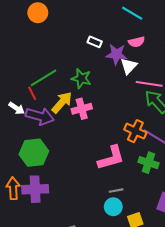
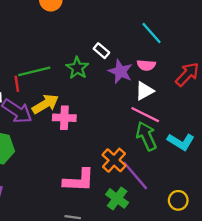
white triangle: (129, 66) -> (144, 91), moved
green star: (81, 78) -> (77, 68), moved

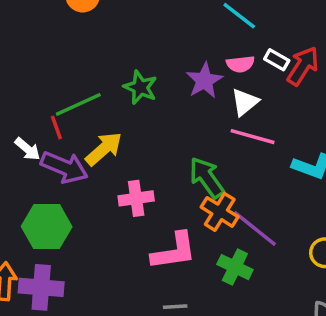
white rectangle: (101, 51) -> (277, 60), moved
purple star: (120, 72) -> (204, 81), turned 30
pink cross: (64, 118) -> (136, 198), moved
green arrow: (146, 136) -> (207, 178), moved

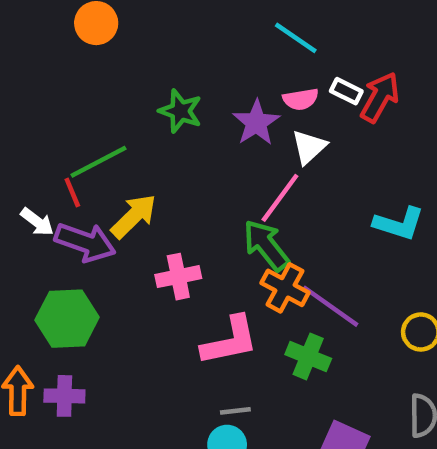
green star: (140, 87) -> (180, 111), moved
pink line: (253, 137) -> (280, 198), moved, turned -66
purple cross: (41, 287) -> (64, 396), size x0.7

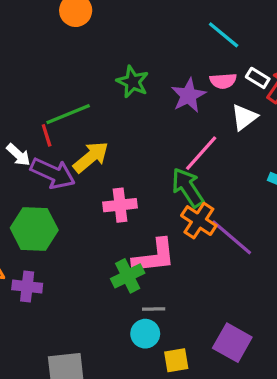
white triangle: (309, 147) -> (244, 117), moved
green cross: (308, 356) -> (128, 276), moved, turned 36

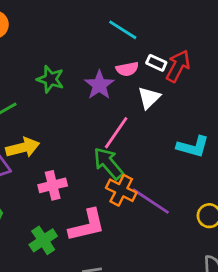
yellow arrow: (91, 157) -> (23, 148), turned 32
green cross: (128, 276) -> (43, 240), moved

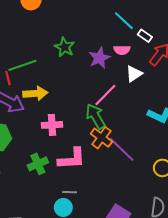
white rectangle: (156, 63) -> (145, 36), moved

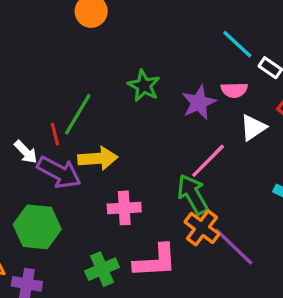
green line: (22, 65) -> (78, 114), turned -40

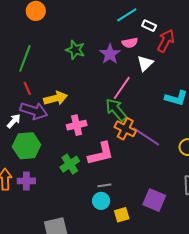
cyan line: (237, 44) -> (127, 15), turned -65
green line: (78, 114) -> (25, 58), moved
white arrow: (26, 152) -> (14, 121), moved, turned -84

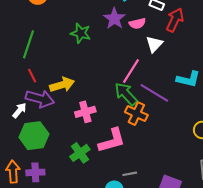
purple star: (110, 54) -> (114, 19), moved
purple line: (146, 137) -> (154, 93), moved
gray line: (104, 185) -> (130, 174), moved

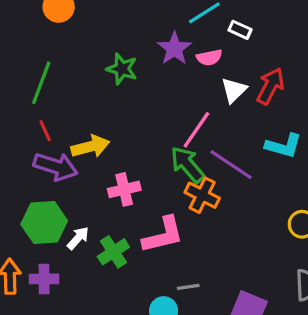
red arrow: (175, 20) -> (270, 86), moved
white arrow: (19, 110) -> (78, 238), moved

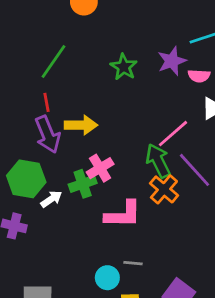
purple arrow: (56, 167) -> (48, 134), turned 36
pink cross: (124, 189) -> (100, 168), turned -32
green cross: (113, 252) -> (83, 184), moved

